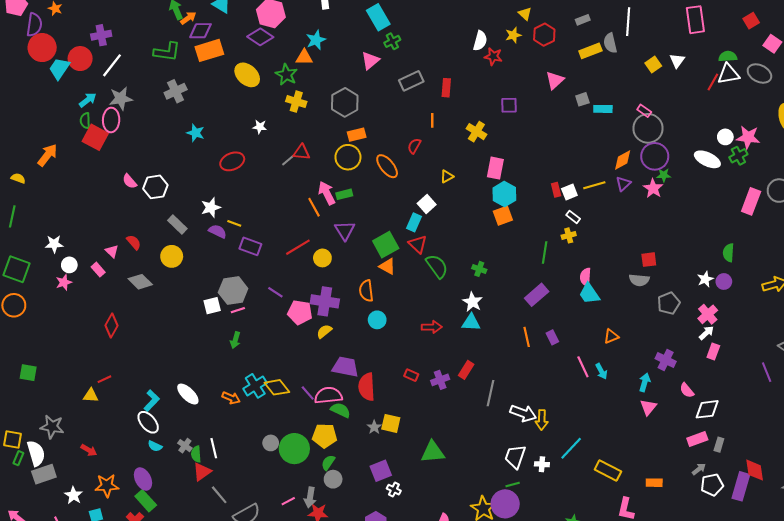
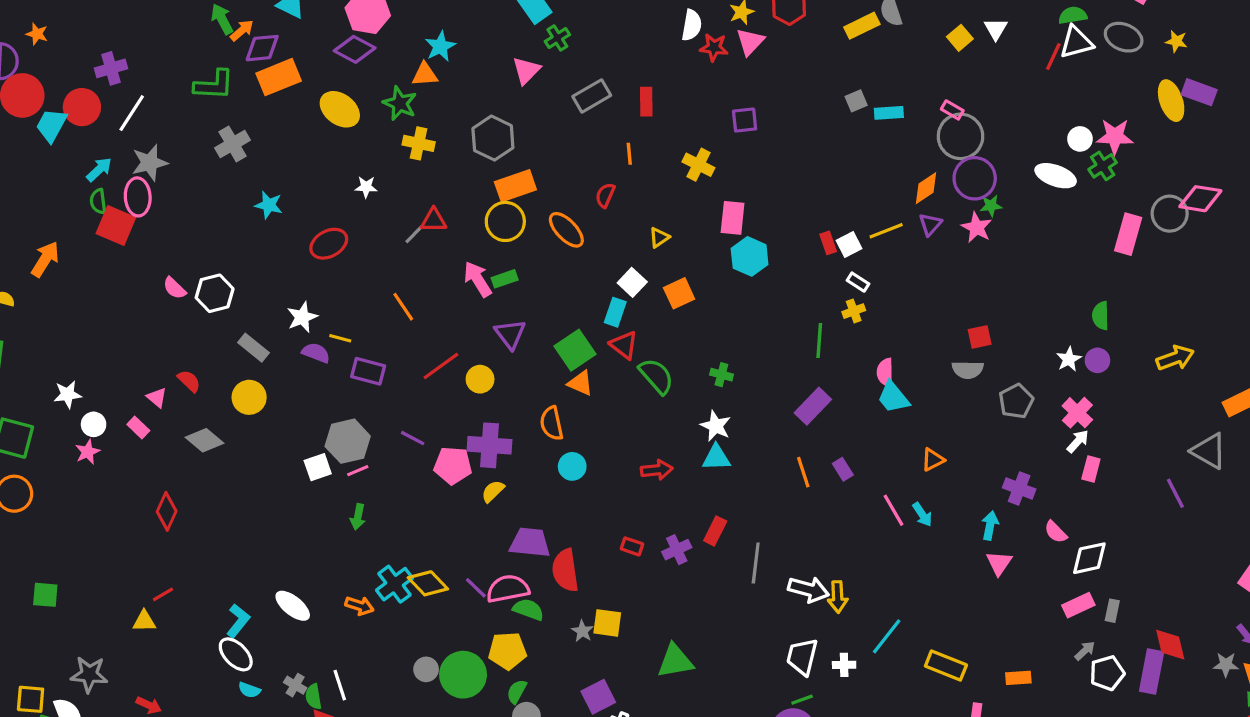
pink triangle: (555, 80) -> (750, 42), moved
orange rectangle: (357, 135) -> (515, 186), size x1.4
orange line: (314, 207) -> (403, 307), moved
orange square: (503, 216) -> (679, 293), moved

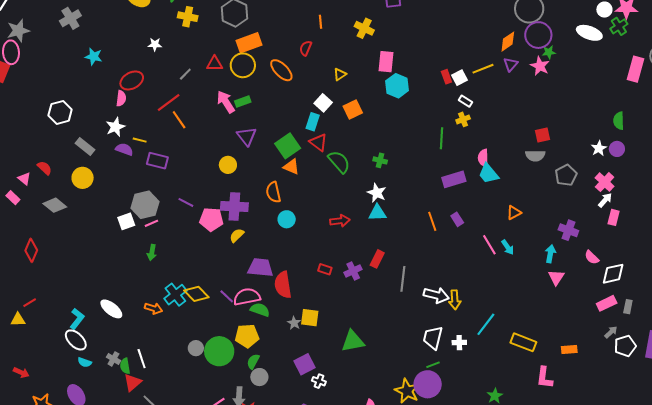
red triangle: (434, 220) -> (215, 64), moved
pink semicircle: (174, 288) -> (121, 98), moved, turned -126
red line: (441, 366) -> (169, 103), moved
purple rectangle: (813, 406) -> (454, 179), moved, turned 30

